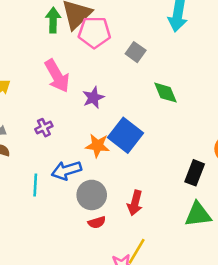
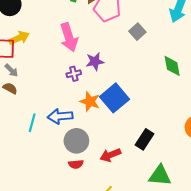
green diamond: (165, 93) -> (172, 66), moved
purple cross: (44, 128) -> (74, 74), moved
black rectangle: (195, 173) -> (144, 139), moved
red arrow: (135, 203) -> (110, 155), turned 42

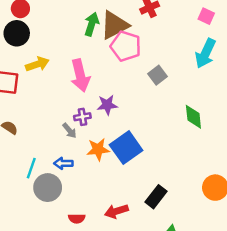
yellow arrow: (19, 38) -> (37, 64), moved
gray arrow: (11, 70) -> (70, 131), moved
orange star: (90, 101) -> (98, 149), turned -30
blue arrow: (60, 116) -> (63, 163), size x0.7
gray circle: (76, 141) -> (48, 188), moved

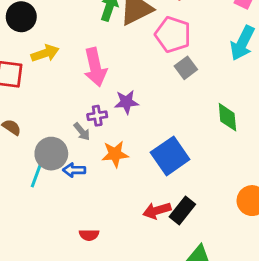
pink pentagon: (126, 46) -> (173, 34), moved
blue square: (126, 148) -> (170, 156), moved
gray circle: (48, 188) -> (51, 154), moved
red arrow: (116, 211) -> (157, 211), moved

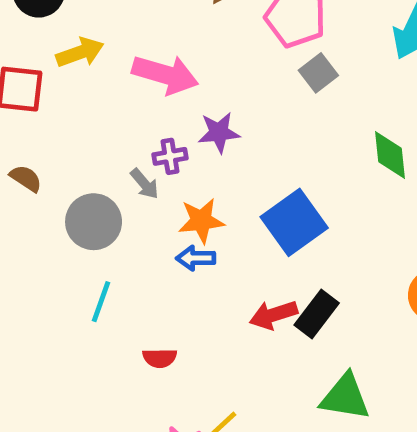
pink arrow: (95, 67) -> (165, 74), turned -60
blue arrow: (74, 170) -> (196, 258), moved
cyan line: (36, 175) -> (101, 302), moved

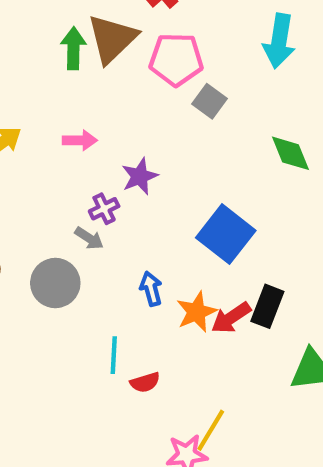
pink arrow: (165, 74) -> (80, 140), size x0.6
orange star: (201, 221) -> (196, 312), moved
blue arrow: (196, 258) -> (151, 289), turned 92
cyan line: (101, 302) -> (114, 355), moved

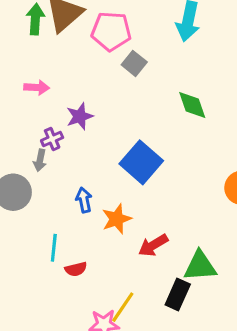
gray arrow: (89, 238) -> (40, 160), turned 65
black rectangle: (267, 306) -> (178, 294), moved
red arrow: (231, 318) -> (153, 245), moved

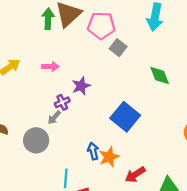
gray arrow: (40, 160) -> (54, 117), turned 32
blue arrow: (84, 200) -> (93, 151), moved

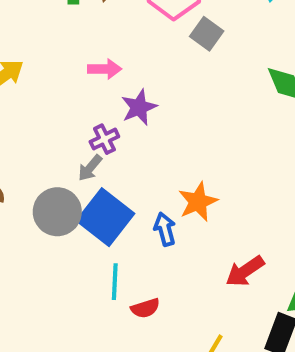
pink arrow: (50, 67) -> (105, 69), moved
blue square: (125, 117) -> (105, 217), moved
orange star: (109, 157) -> (198, 202), moved

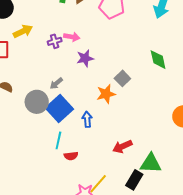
gray square: (207, 34) -> (122, 78), moved
purple cross: (104, 139) -> (55, 41), moved
orange star: (198, 202) -> (106, 94), moved

